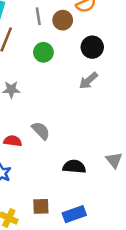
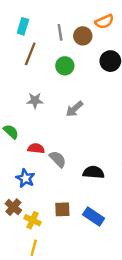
gray arrow: (88, 81) -> (74, 109), moved
gray semicircle: (41, 131) -> (58, 159), moved
blue rectangle: (74, 214) -> (94, 217), turned 54

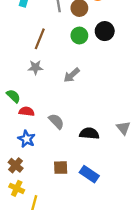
brown line: (30, 54) -> (40, 39), moved
green circle: (65, 66) -> (79, 36), moved
red semicircle: (36, 148) -> (27, 111), moved
yellow cross: (33, 220) -> (17, 188), moved

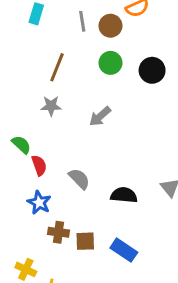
black circle: (105, 31) -> (152, 70), moved
red semicircle: (27, 111) -> (39, 165), turned 64
brown cross: (16, 165) -> (58, 232), moved, turned -32

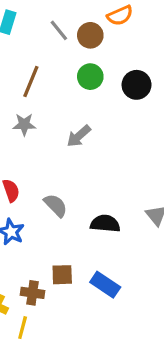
gray line: (82, 21) -> (59, 30), turned -30
brown cross: (58, 232) -> (33, 293), moved

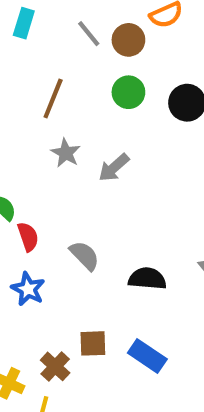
gray star: (24, 124) -> (66, 153), moved, turned 30
brown cross: (33, 293) -> (55, 366), turned 35

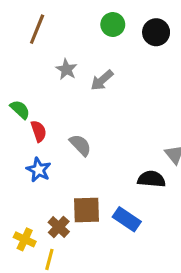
brown line: (53, 99) -> (37, 29), moved
black semicircle: (147, 279) -> (151, 179), moved
brown square: (93, 343) -> (87, 210), size x1.4

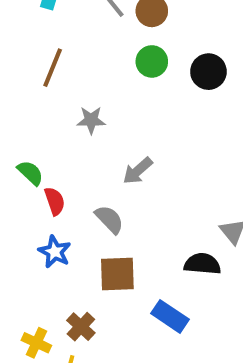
gray star: (66, 69) -> (91, 120), turned -30
gray arrow: (102, 80) -> (138, 171), moved
brown square: (87, 210) -> (117, 274), moved

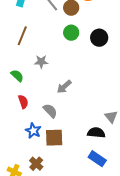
green semicircle: (30, 173) -> (17, 76), moved
blue star: (55, 252) -> (33, 131), moved
blue rectangle: (170, 316) -> (97, 159), moved

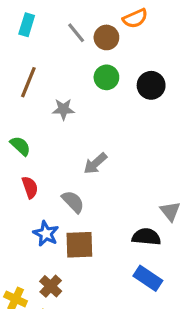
gray star: (41, 62) -> (63, 109), moved

